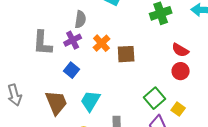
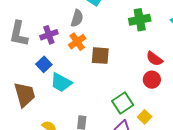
gray semicircle: (80, 19) -> (77, 18), moved
cyan trapezoid: (90, 101) -> (61, 82), moved, turned -100

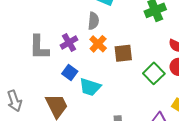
green square: (123, 103) -> (154, 73), moved

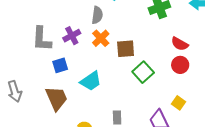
blue square: (70, 72) -> (60, 65), moved, turned 35
green square: (154, 73) -> (143, 72), moved
cyan trapezoid: (90, 87) -> (91, 81), turned -55

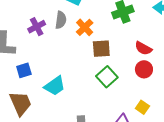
purple cross: (72, 36) -> (37, 27), moved
orange cross: (101, 38) -> (85, 27), moved
brown square: (126, 49) -> (101, 49), moved

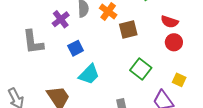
blue square: (24, 70) -> (76, 48), moved
green square: (107, 77) -> (141, 69), moved

